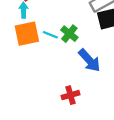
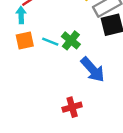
orange square: (27, 34) -> (25, 40), size x0.7

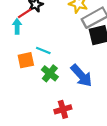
orange square: (25, 40) -> (26, 60), moved
green cross: (71, 40) -> (50, 73), moved

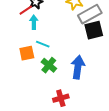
cyan arrow: (17, 26) -> (34, 22), moved
blue arrow: (81, 76) -> (78, 67), turned -130

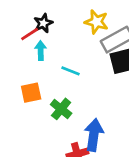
cyan line: (43, 44) -> (71, 71), moved
blue arrow: (78, 67) -> (94, 135), moved

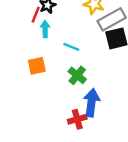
red line: (30, 34) -> (36, 15), turned -35
green cross: (61, 109) -> (77, 75), moved

